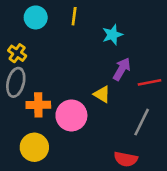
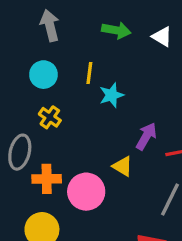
cyan star: (112, 35) -> (111, 95), moved
yellow cross: (17, 53) -> (50, 117), moved

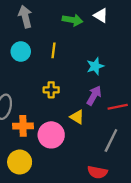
white triangle: (162, 37) -> (101, 15), moved
cyan star: (111, 95) -> (95, 66), moved
yellow cross: (50, 117) -> (51, 90), moved, turned -35

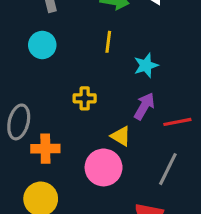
yellow line: (53, 50) -> (108, 42), moved
pink circle: (51, 135) -> (104, 167), moved

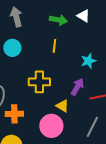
cyan star: (146, 65) -> (88, 61), moved
yellow cross: (85, 98) -> (39, 82), size x1.5

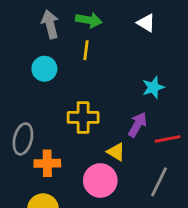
green arrow: (58, 20) -> (89, 20), moved
yellow line: (54, 46) -> (86, 50), moved

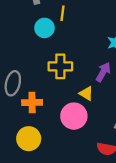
cyan circle: (44, 69) -> (44, 28), moved

